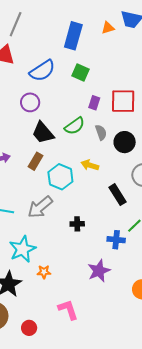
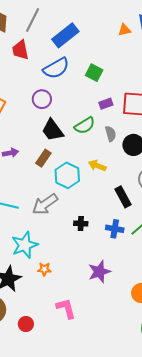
blue rectangle: (73, 36) -> (65, 35), moved, turned 32
purple rectangle: (94, 103) -> (106, 104), turned 48
blue cross: (116, 240) -> (115, 229), moved

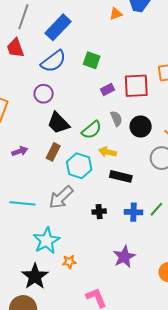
green semicircle: (85, 126) -> (92, 130), moved
black rectangle: (123, 197) -> (121, 176), moved, turned -40

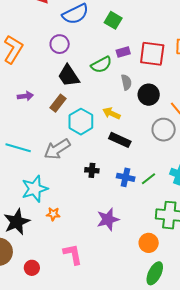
green semicircle: (92, 130) -> (101, 65), moved

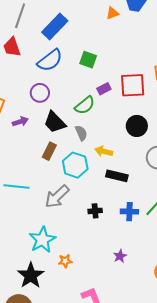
gray semicircle: (126, 82) -> (81, 133), moved
purple arrow: (25, 96) -> (20, 122), moved
cyan line: (18, 148) -> (16, 187), moved
purple star: (108, 219) -> (120, 256), size x0.6

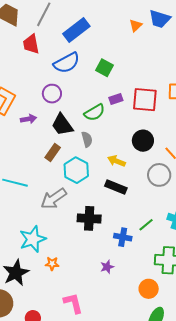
orange triangle: (112, 13) -> (136, 25), turned -32
yellow arrow: (104, 151) -> (116, 161), moved
black cross: (95, 211) -> (89, 218), size x1.6
blue cross: (129, 212) -> (123, 237), moved

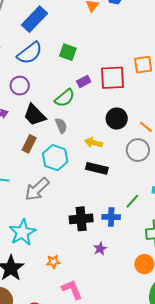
black cross: (89, 218) -> (81, 219), moved
orange star: (52, 264) -> (53, 262), moved

